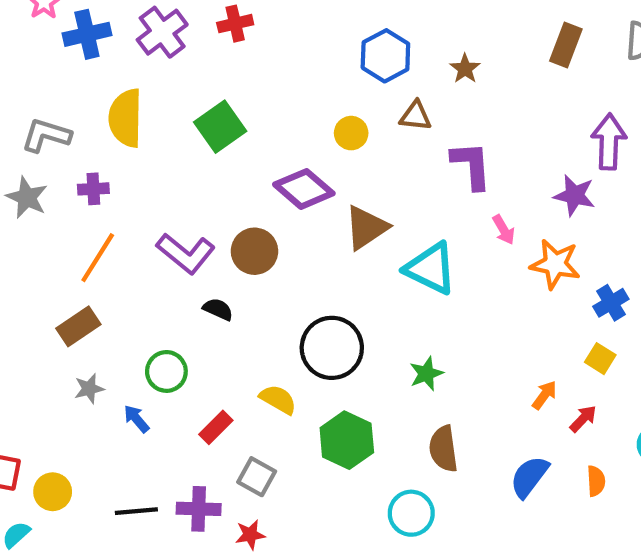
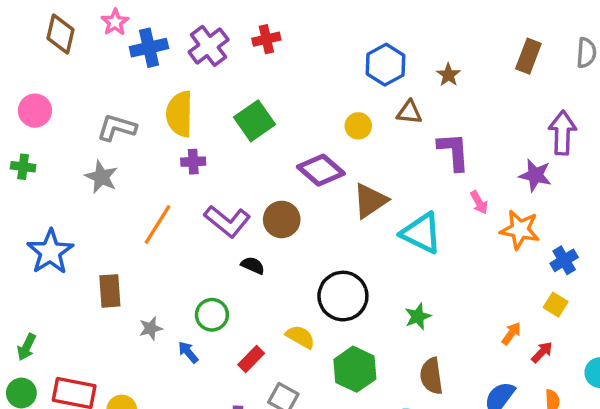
purple cross: (93, 189) -> (193, 162), moved
brown rectangle: (78, 326) -> (110, 291), moved, turned -60

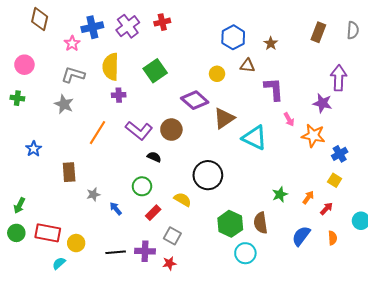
pink star: (115, 22) -> (72, 43), moved
blue star: (50, 252) -> (34, 149), size x0.6
green circle: (212, 315) -> (142, 186), moved
green star: (418, 316) -> (280, 194), moved
green hexagon: (355, 369) -> (230, 224), moved

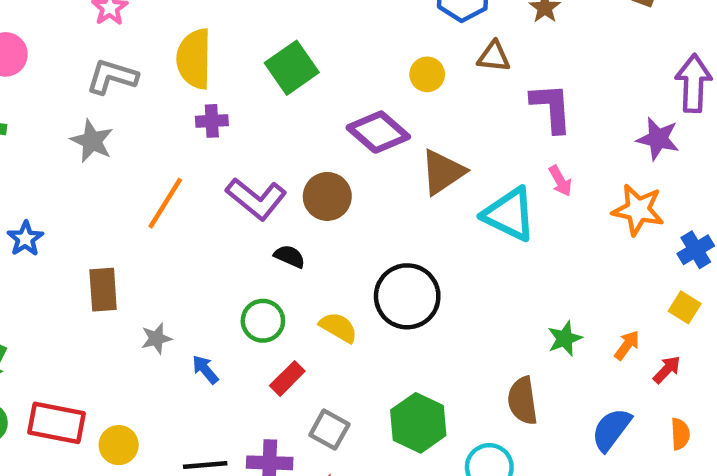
pink arrow: (289, 119) -> (560, 181), moved
yellow semicircle: (183, 199) -> (338, 327), moved
green hexagon: (230, 224) -> (418, 423), moved

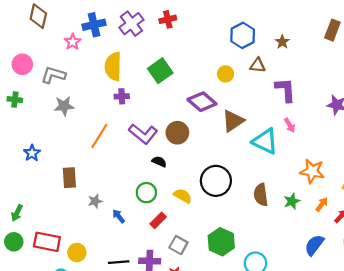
gray L-shape: (112, 77) -> (53, 75), moved
gray star: (92, 141) -> (64, 106), turned -30
orange star: (638, 210) -> (312, 171), moved
brown semicircle: (523, 401) -> (261, 195), moved

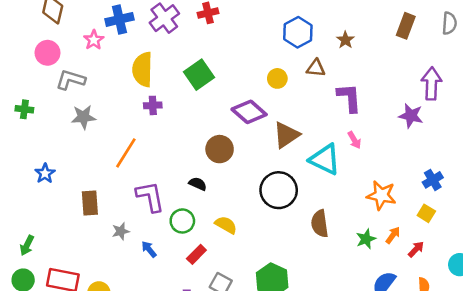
pink circle: (22, 64) -> (48, 53), moved
purple L-shape: (143, 134) -> (150, 197), moved, turned -140
black circle: (216, 181) -> (279, 190), moved
green star: (292, 201) -> (366, 239), moved

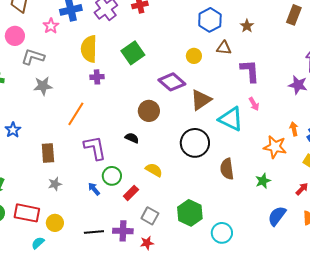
green circle: (182, 221) -> (112, 176), moved
gray star: (121, 231) -> (55, 184), moved
orange arrow: (393, 235) -> (294, 129), moved, turned -48

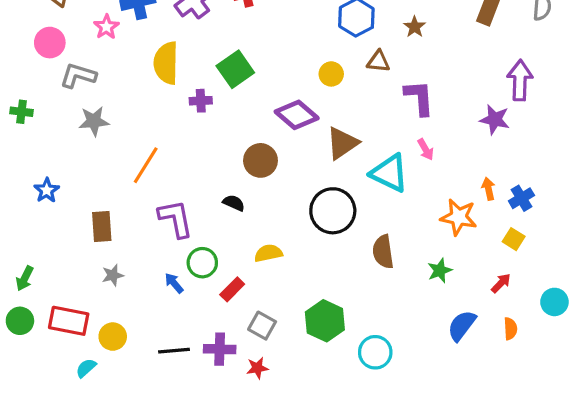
purple cross: (97, 77) -> (201, 101), moved
yellow semicircle: (154, 170) -> (268, 253), turned -42

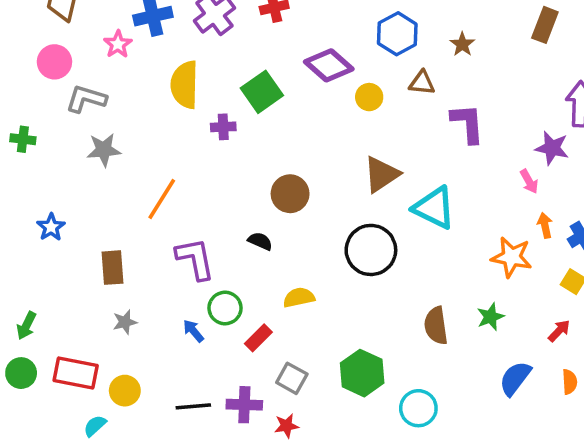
purple diamond: (297, 115) -> (329, 65), moved
pink arrow: (426, 149) -> (529, 181), moved
brown semicircle: (383, 252) -> (436, 326), moved

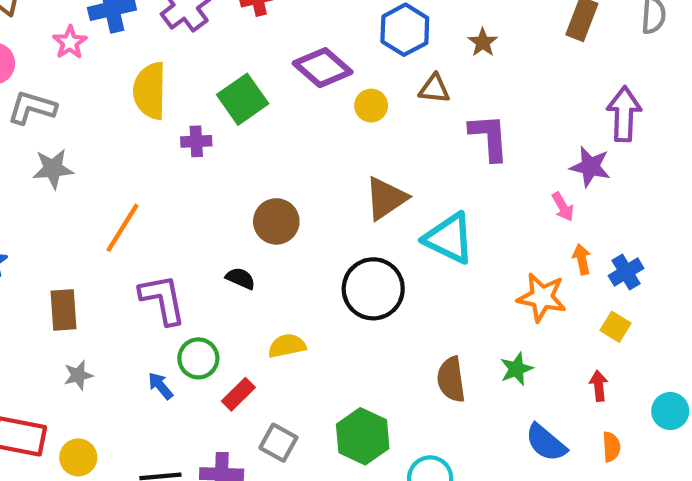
red arrow: (559, 331) -> (599, 386), turned -50
blue semicircle: (515, 378) -> (546, 443), turned -87

